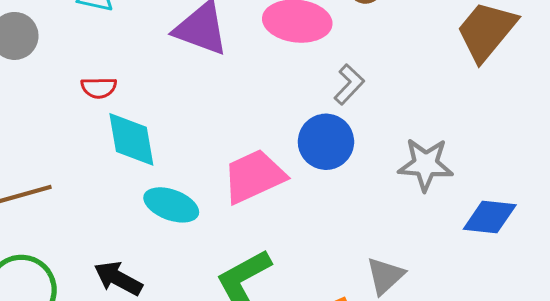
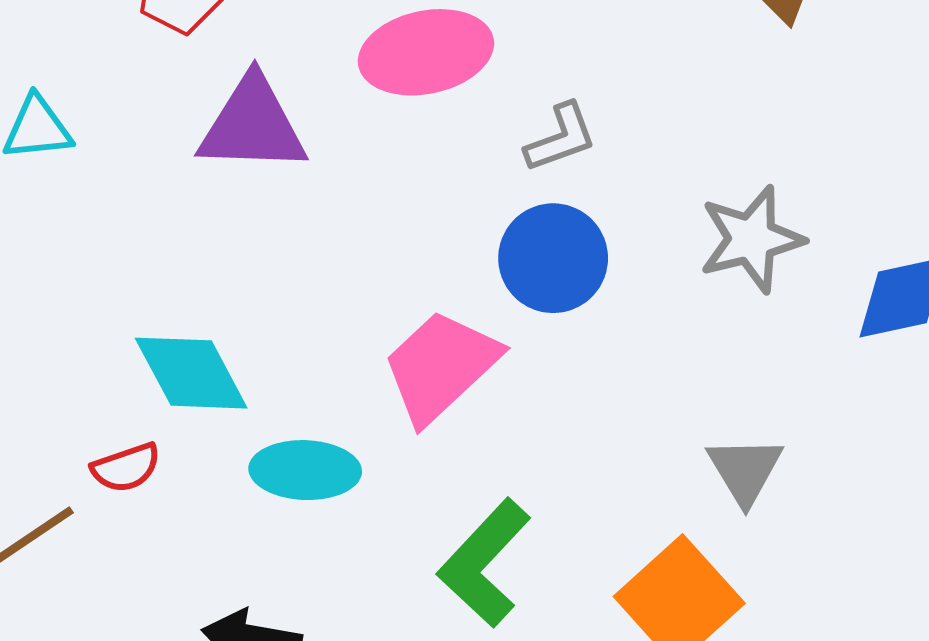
gray L-shape: (349, 84) -> (561, 138), turned 45
red semicircle: (99, 88) -> (126, 468), moved

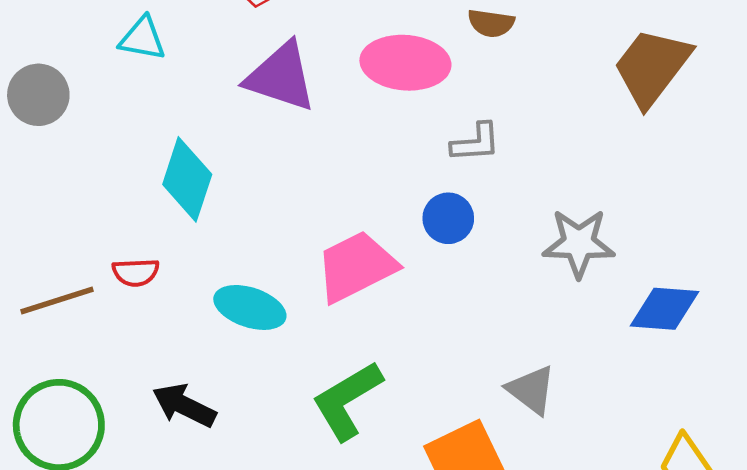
blue circle: (553, 258) -> (448, 218), size x0.7
cyan diamond: (191, 373) -> (187, 179), moved, turned 30
gray triangle: (745, 470) -> (531, 390), turned -38

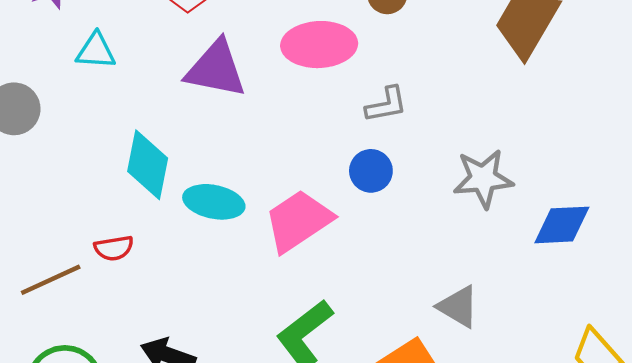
cyan ellipse: (250, 307) -> (214, 202), moved

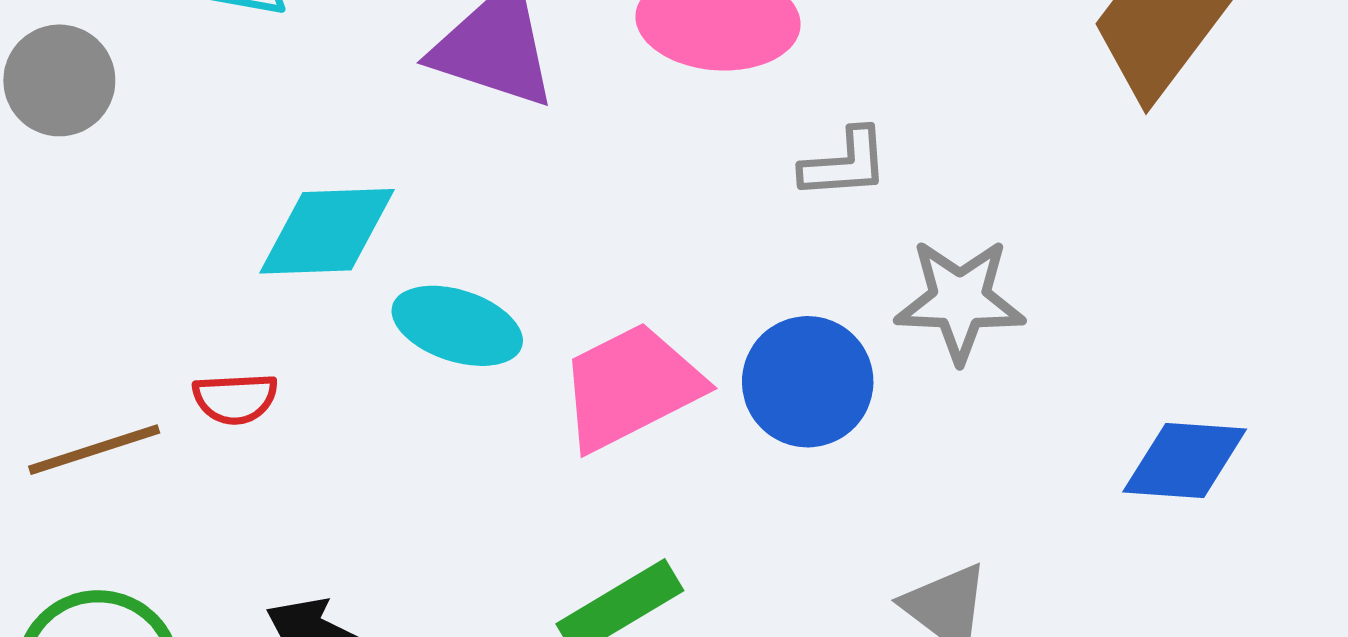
cyan diamond: (148, 165) -> (327, 231), turned 70
blue circle: (371, 171) -> (808, 382), moved, size x1.4
gray star: (483, 179) -> (960, 300), moved

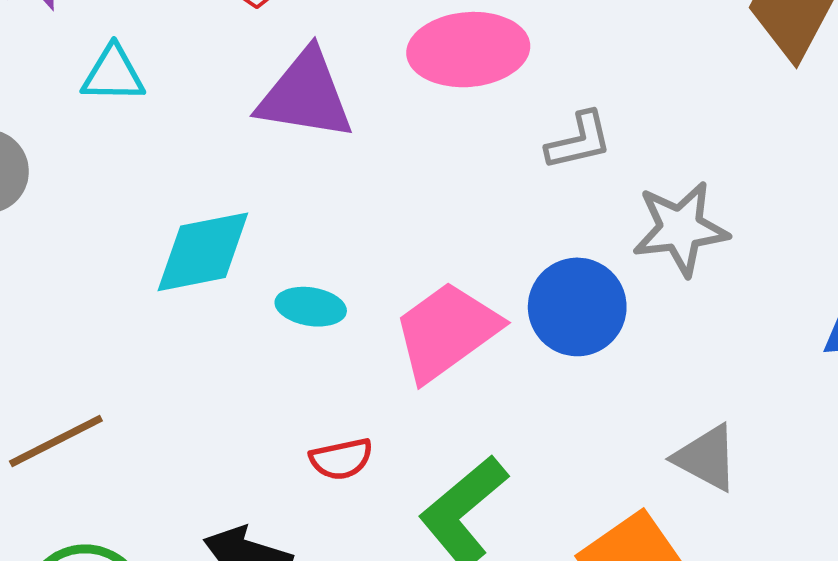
cyan ellipse: (457, 326) -> (311, 307), size x0.7
red semicircle: (235, 399) -> (341, 459), moved

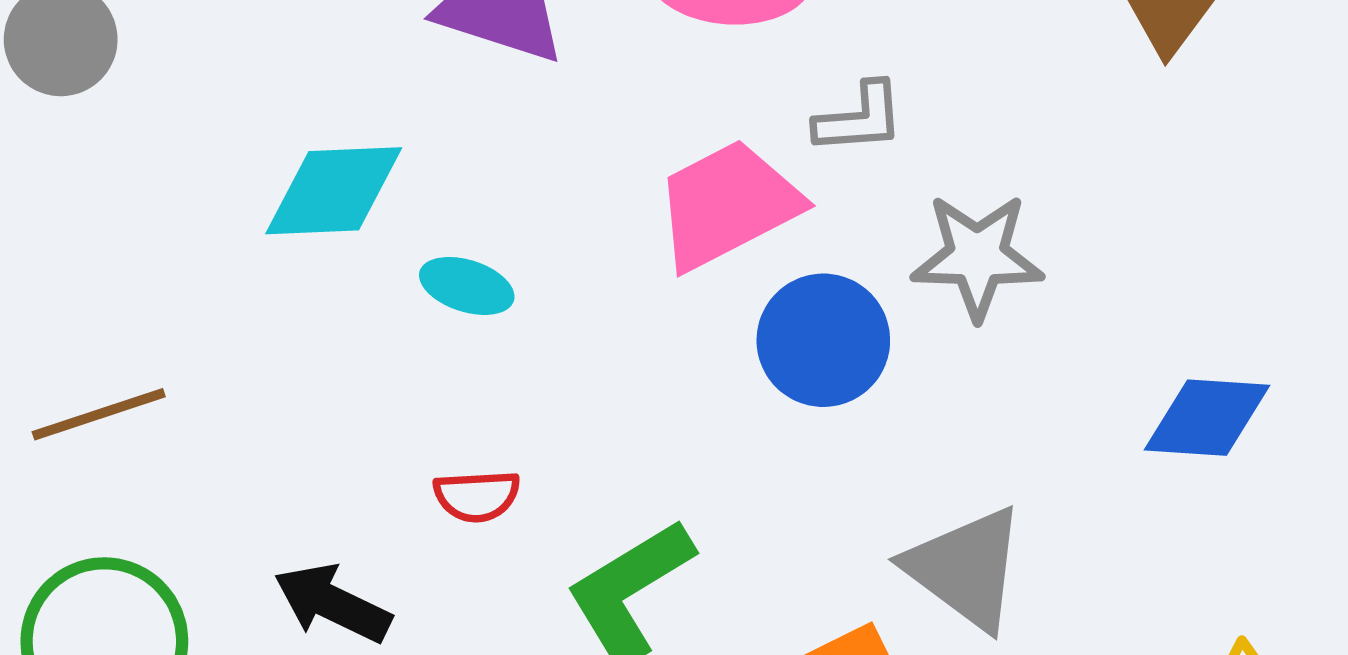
pink trapezoid: (447, 331) -> (727, 205), moved
gray triangle: (706, 458) -> (966, 568), size x1.4

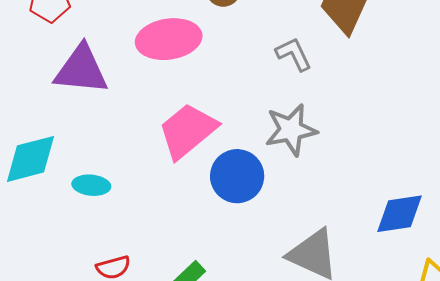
gray L-shape: (859, 118) -> (294, 54), moved, turned -99
blue diamond: (1207, 418) -> (399, 214), moved

